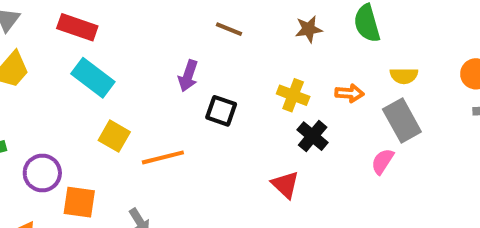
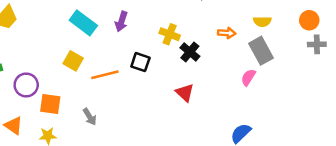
cyan rectangle: (93, 78) -> (83, 23), moved
yellow cross: (293, 95) -> (170, 34), moved
black square: (221, 111) -> (140, 62), moved
black cross: (313, 136) -> (190, 52), moved

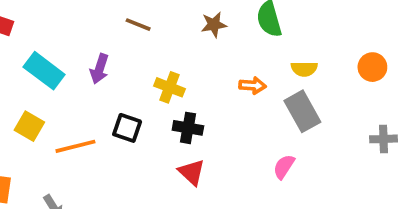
gray cross: (317, 44) -> (384, 139), moved
black cross: (190, 52) -> (188, 128), moved, turned -30
pink semicircle: (248, 77) -> (284, 167), moved

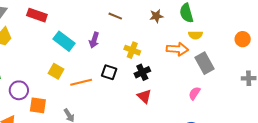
yellow semicircle: (304, 69) -> (195, 35), moved
orange arrow: (253, 85) -> (177, 49), size x1.5
black cross: (188, 128) -> (142, 72), turned -35

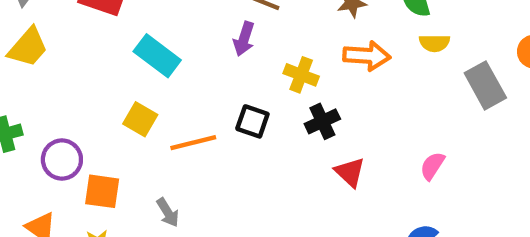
purple arrow: (94, 40) -> (244, 39), moved
orange arrow: (177, 49) -> (367, 56), moved
gray rectangle: (204, 63) -> (485, 85), moved
red triangle: (144, 96) -> (350, 172), moved

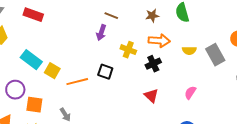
yellow semicircle: (434, 43) -> (189, 51), moved
cyan rectangle: (157, 56) -> (31, 60), moved
black cross: (322, 121) -> (153, 64), moved

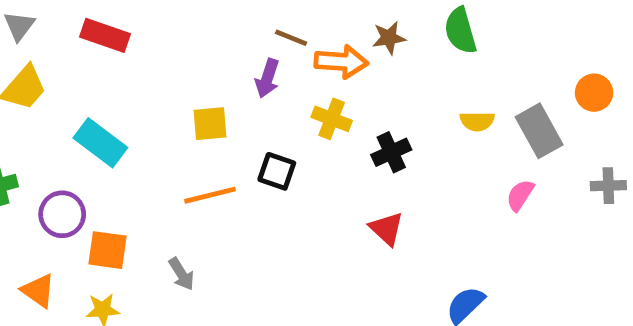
orange arrow: (159, 41) -> (341, 62), moved
yellow square: (52, 71) -> (210, 124), moved, turned -35
pink semicircle: (190, 93) -> (520, 195), moved

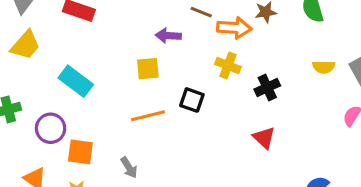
purple arrow: (267, 78) -> (168, 36), moved, turned 75

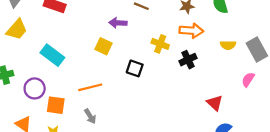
orange arrow: (234, 28) -> (191, 31), moved
yellow square: (148, 69) -> (104, 46), turned 30
orange line: (148, 116) -> (90, 87), moved
red triangle: (264, 138) -> (215, 103), moved

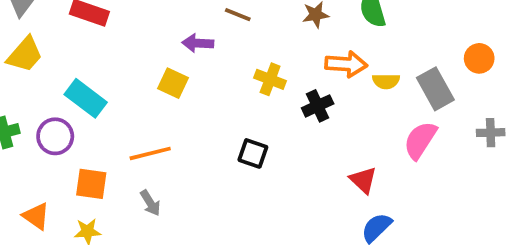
orange arrow: (191, 31) -> (346, 64), moved
black square: (135, 68) -> (253, 153), moved
pink semicircle: (248, 80) -> (420, 140), size x1.5
purple circle: (35, 88) -> (55, 136), moved

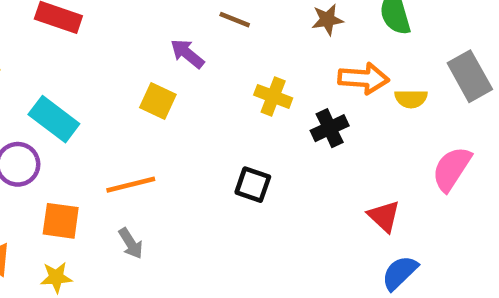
purple arrow: (198, 43) -> (187, 54), turned 36
gray rectangle: (435, 89) -> (470, 76), moved

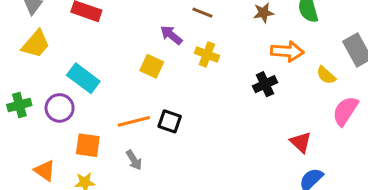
yellow cross: (273, 96) -> (207, 54), moved
yellow semicircle: (411, 99) -> (326, 75), moved, turned 42
black square: (253, 185) -> (170, 121), moved

